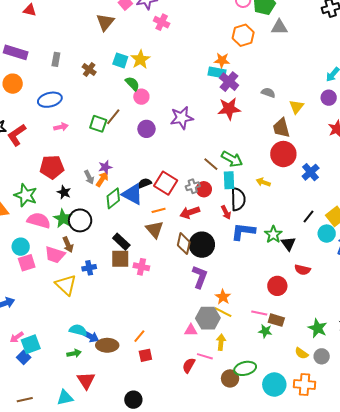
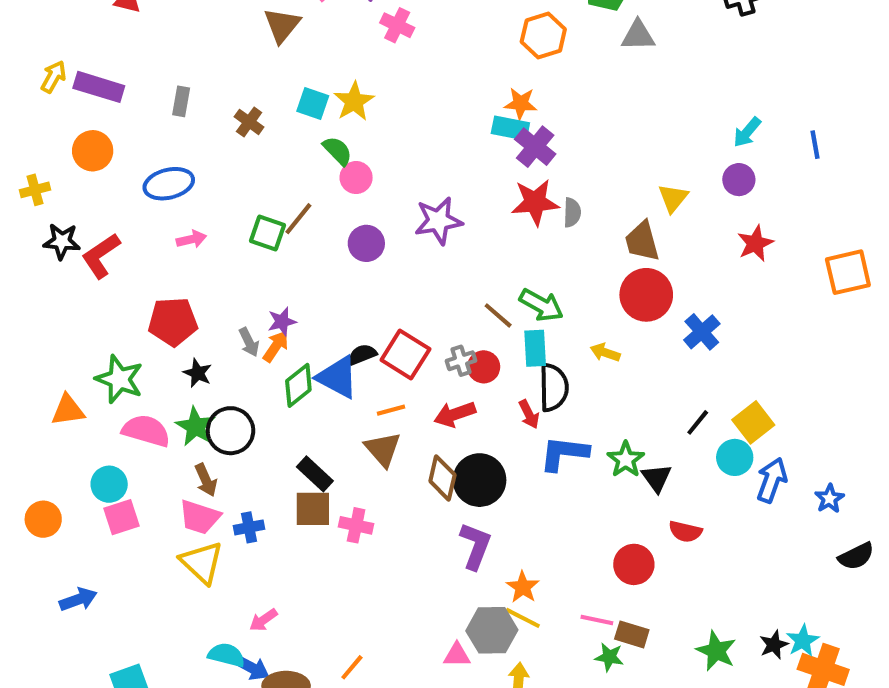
orange hexagon: (243, 35) -> (543, 36), moved
gray semicircle: (268, 93) -> (572, 213), moved, turned 72
pink trapezoid: (55, 255) -> (200, 517), moved
pink arrow: (17, 337) -> (263, 620), moved

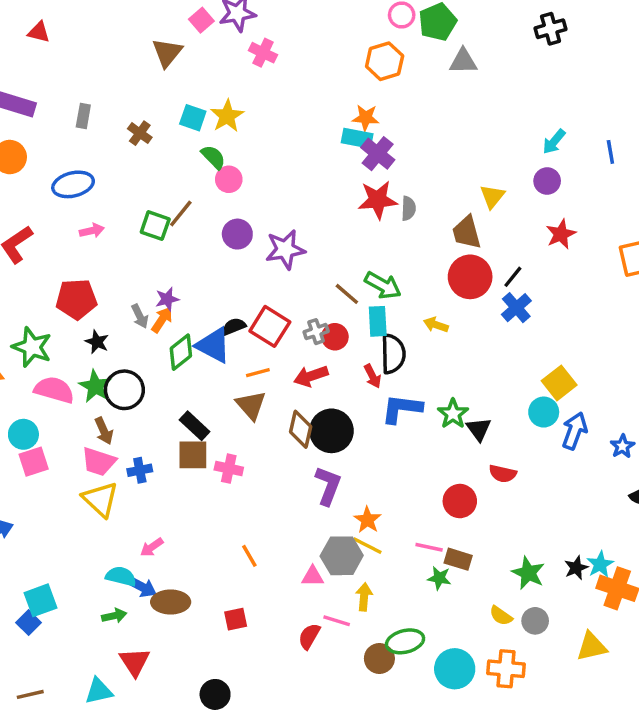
purple star: (438, 221) -> (285, 249), moved
black line: (698, 422) -> (513, 277), moved
orange line: (352, 667) -> (249, 556), moved, turned -70

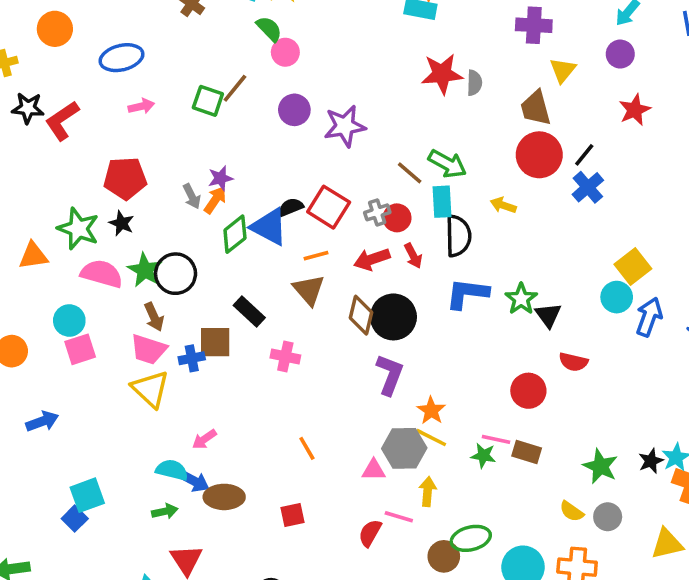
purple cross: (378, 154) -> (534, 25), moved, turned -36
black star: (97, 342) -> (122, 223), moved
red arrow: (373, 376) -> (413, 256), moved
brown square: (193, 455) -> (215, 342), moved
green star: (439, 578) -> (483, 456), moved

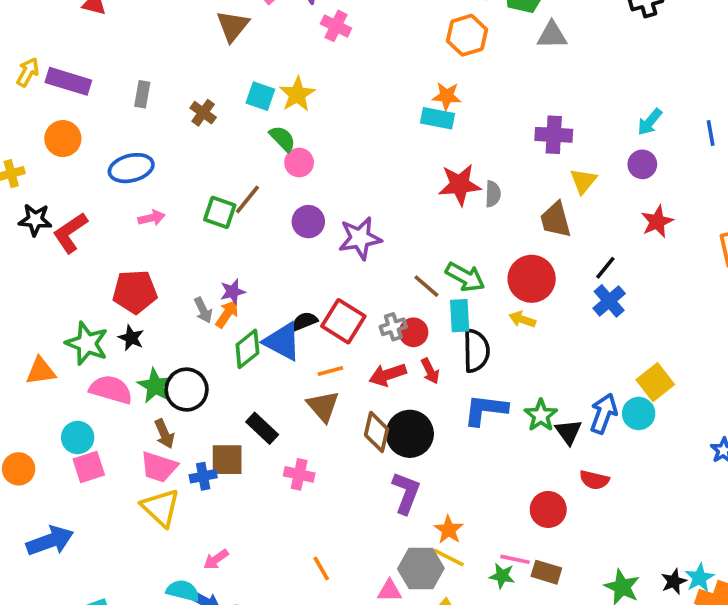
red circle: (539, 155) -> (532, 279), moved
blue arrow: (649, 317) -> (604, 414), moved
blue arrow: (42, 421) -> (50, 541), size x1.4

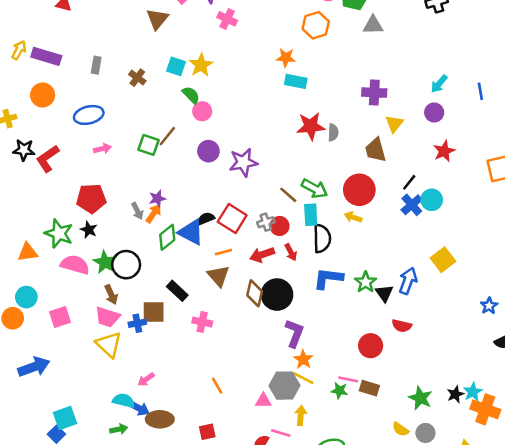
orange star: (447, 96) -> (286, 58), moved
cyan circle: (639, 414) -> (432, 200), moved
cyan circle: (78, 437) -> (26, 297), moved
purple L-shape: (406, 493) -> (294, 333), moved

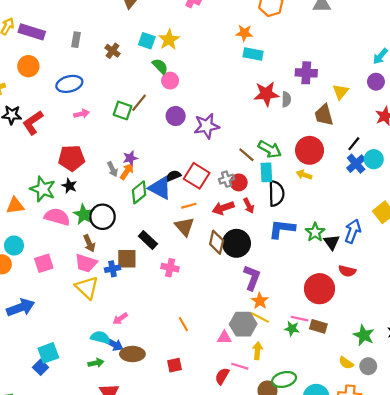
purple cross: (374, 93) -> (306, 73), moved
red circle: (371, 346) -> (320, 289), size x1.4

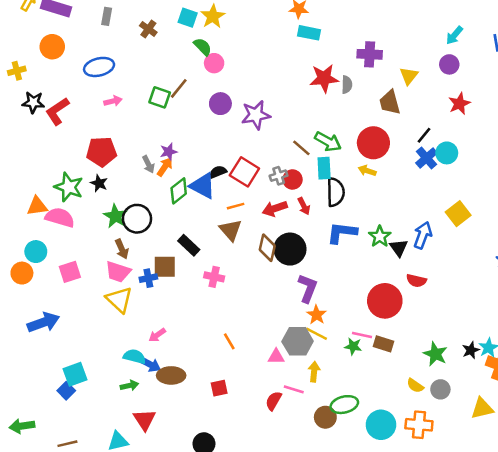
pink semicircle: (57, 217) -> (60, 217), moved

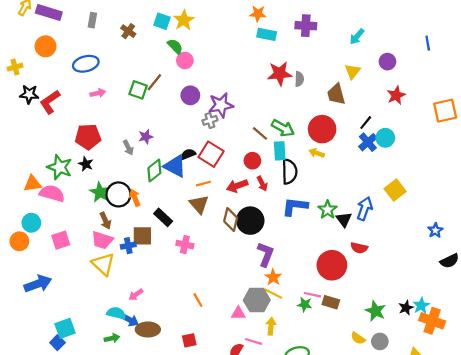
cyan arrow: (454, 35) -> (357, 37), moved
purple cross: (370, 54) -> (306, 26), moved
orange arrow: (165, 167) -> (135, 198), moved, turned -56
gray cross: (279, 176) -> (210, 120), moved

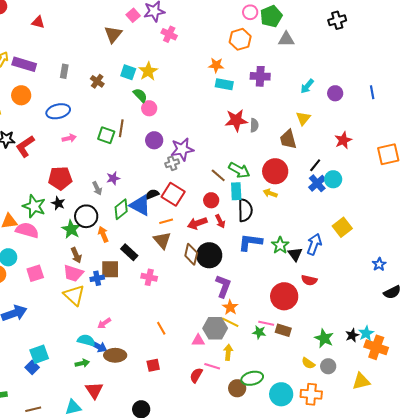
purple circle: (387, 62) -> (335, 93), moved
brown line: (154, 82) -> (121, 128), turned -30
black circle: (118, 194) -> (86, 216), moved

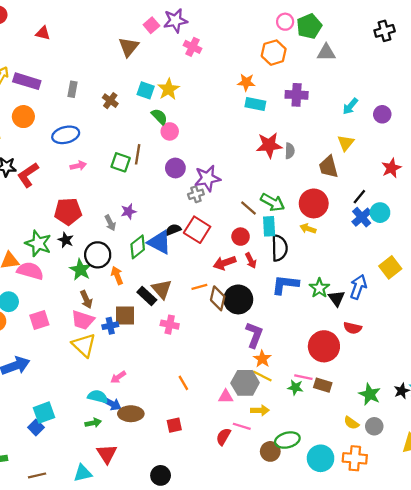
orange line: (166, 221) -> (199, 287), moved
brown triangle: (162, 240) -> (162, 289), moved
yellow arrow: (228, 352) -> (260, 410), turned 84

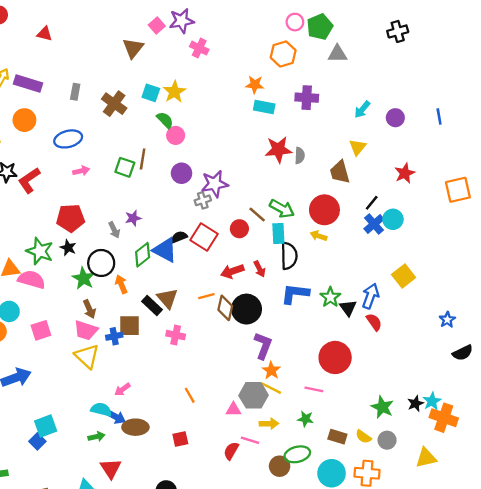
brown cross: (110, 101) -> (114, 104), size x1.5
red circle: (241, 237) -> (239, 229), moved
red semicircle: (353, 328) -> (374, 322), moved, turned -138
brown rectangle: (323, 385) -> (337, 437), moved
green star: (295, 387) -> (306, 419), moved

